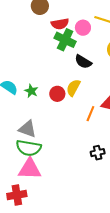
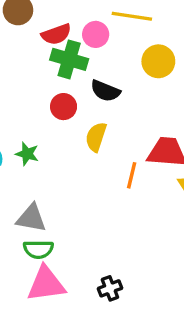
red circle: (57, 94) -> (64, 107), moved
green semicircle: (29, 148) -> (38, 249), size x0.7
black cross: (98, 153) -> (110, 288), moved

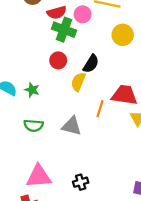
black semicircle: (105, 91) -> (91, 64), moved, turned -84
gray triangle: (31, 218) -> (72, 126), moved
green semicircle: (38, 249) -> (34, 125), moved

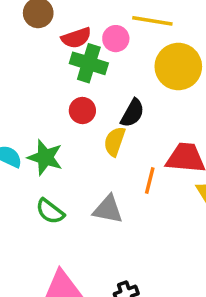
yellow circle: (123, 35) -> (178, 67), size x1.4
green star: (32, 90) -> (45, 157), size x1.5
green semicircle: (34, 125) -> (50, 211), turned 36

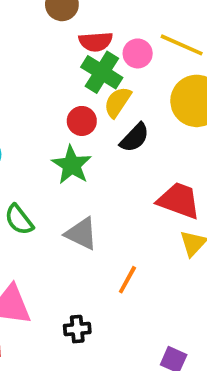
yellow semicircle: (115, 141) -> (118, 102), moved
green star: (45, 157) -> (72, 165), moved
orange line: (150, 181) -> (127, 280), moved

